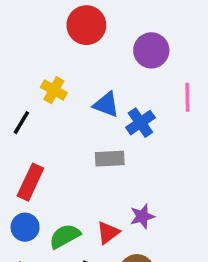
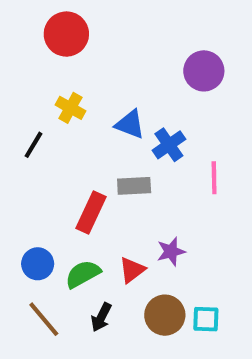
red circle: (86, 25) -> (66, 34), moved
purple circle: (151, 50) -> (204, 71), moved
pink line: (187, 97) -> (214, 178), moved
red rectangle: (30, 182) -> (91, 213), moved

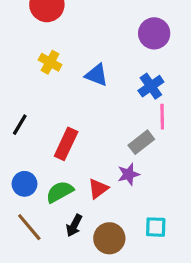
black line: (34, 145) -> (20, 125), moved
blue cross: (169, 145) -> (151, 86), moved
gray rectangle: (134, 186) -> (141, 142), moved, turned -35
brown circle: (165, 315) -> (109, 238), moved

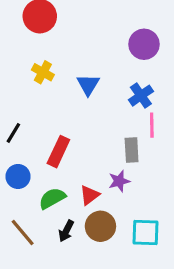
blue triangle: (97, 75) -> (88, 85), turned 40
gray rectangle: (141, 142) -> (132, 150), turned -55
blue circle: (24, 184) -> (18, 176), moved
cyan square: (156, 227) -> (146, 232), size x1.4
brown circle: (109, 238) -> (100, 226), moved

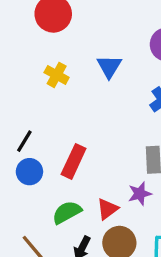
blue triangle: (88, 85) -> (109, 66), moved
blue circle: (18, 176) -> (29, 172), moved

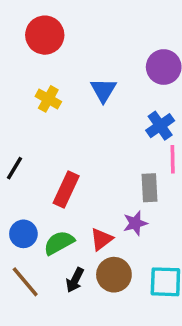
blue circle: (29, 172) -> (23, 234), moved

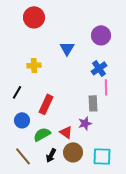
yellow cross: (48, 99) -> (34, 65), moved, turned -32
blue circle: (23, 234) -> (22, 120), moved
red triangle: (102, 239) -> (66, 132), turned -48

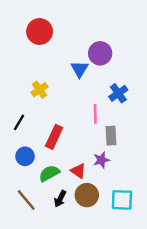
purple circle: (101, 35) -> (100, 53), moved
yellow cross: (34, 65) -> (40, 90), turned -32
pink line: (106, 87) -> (95, 114), moved

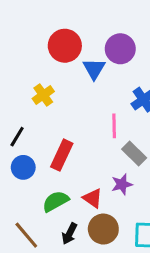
red circle: (40, 32) -> (65, 46), moved
gray rectangle: (111, 136) -> (134, 154), turned -42
blue circle: (25, 156) -> (23, 167), moved

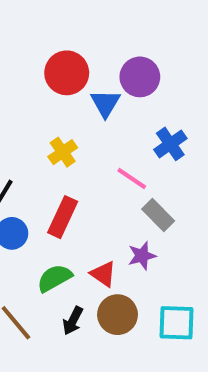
yellow cross: (43, 95) -> (63, 152), moved
pink line: (114, 126) -> (132, 179), turned -55

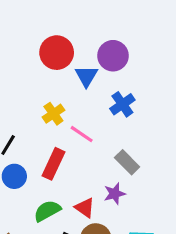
blue cross: (170, 144) -> (122, 104), moved
pink line: (132, 179) -> (82, 134), moved

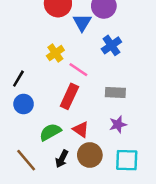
gray rectangle: (127, 162) -> (115, 93), turned -42
red rectangle: (53, 164) -> (69, 96), moved
purple star: (115, 194) -> (118, 124), moved

